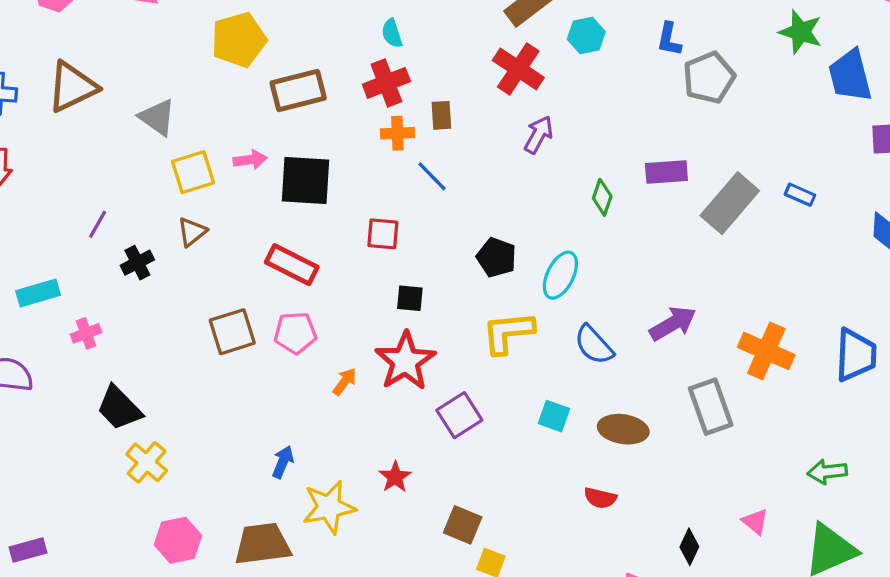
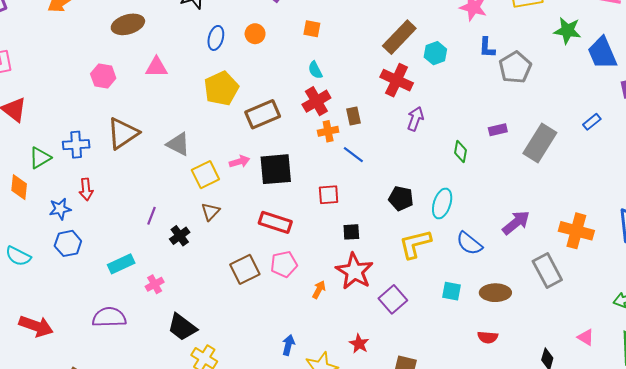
purple rectangle: (666, 172) -> (498, 130), size x0.7
blue rectangle: (800, 195) -> (592, 122), moved, turned -54

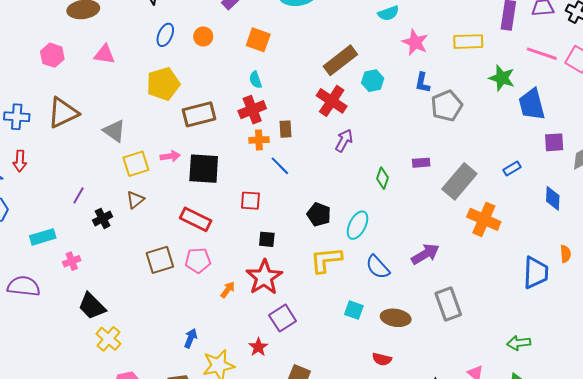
orange square: (312, 29) -> (258, 40), size x1.4
orange cross: (576, 231) -> (484, 219), moved
purple square: (393, 299) -> (283, 318), moved

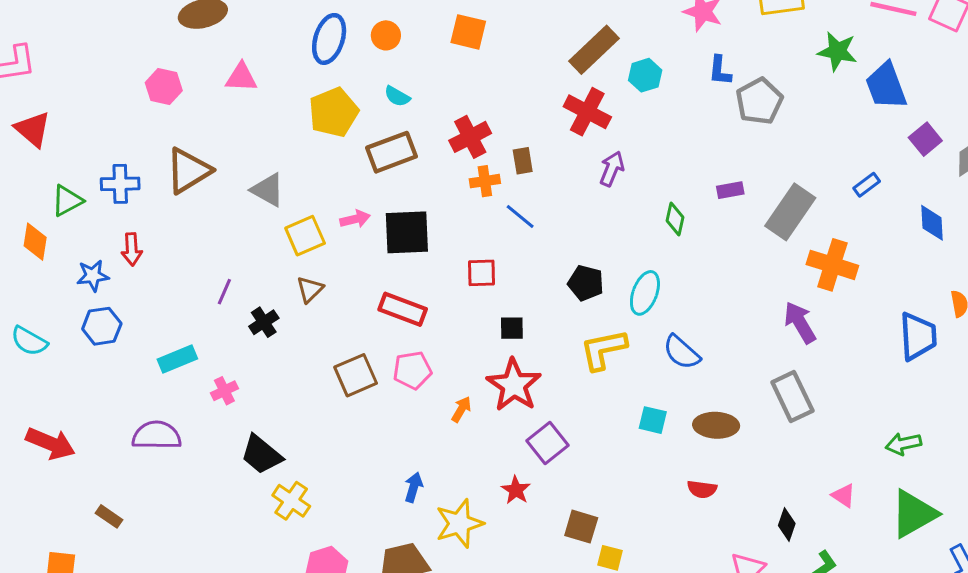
blue ellipse: (165, 35) -> (329, 39), size x1.4
cyan semicircle: (255, 80) -> (397, 96), moved, turned -36
purple square: (554, 142) -> (925, 139), turned -30
purple arrow: (425, 254) -> (800, 322), moved, turned -84

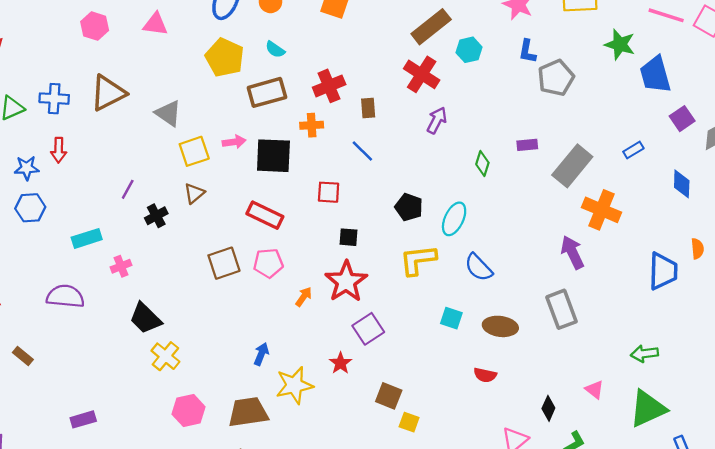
yellow pentagon: (334, 112) -> (225, 57), turned -30
orange cross: (485, 181) -> (312, 125), moved

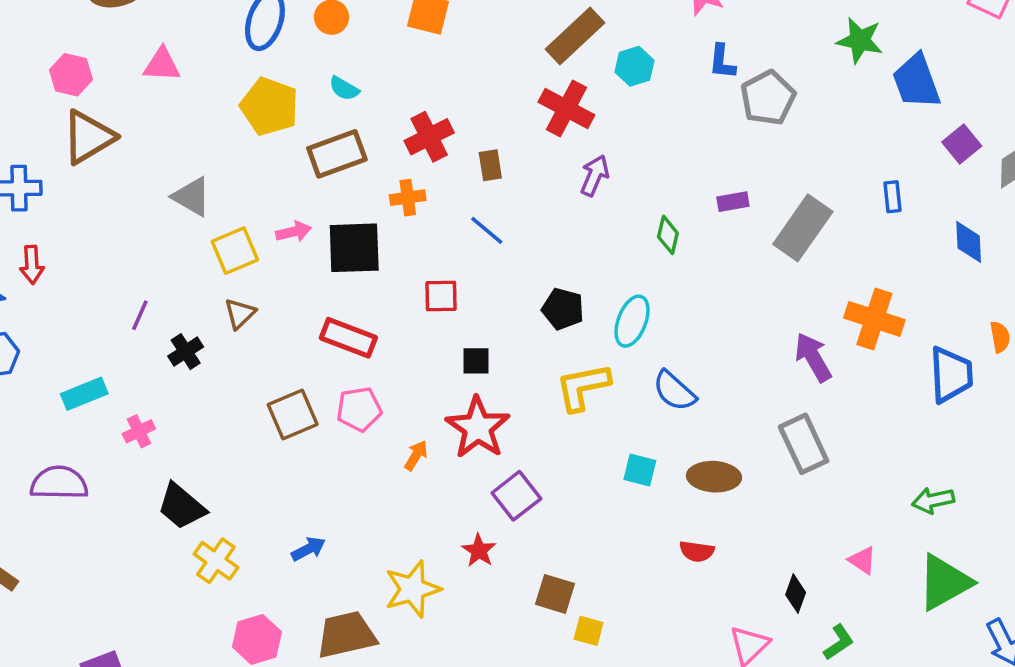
brown triangle: (108, 93) -> (88, 137), moved
blue rectangle: (633, 150) -> (893, 197), turned -60
orange cross: (602, 210) -> (874, 319), moved
blue arrow: (261, 354) -> (308, 549), moved, turned 45

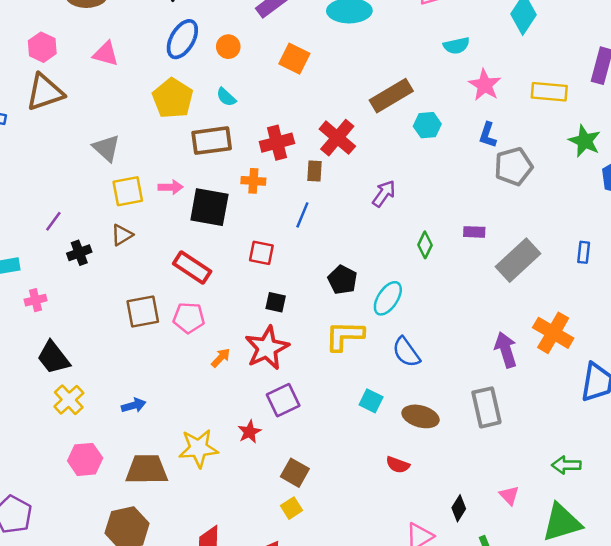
red cross: (566, 108) -> (337, 138), moved
blue line: (487, 230) -> (302, 215), turned 60
yellow square: (589, 631) -> (291, 508), moved, turned 30

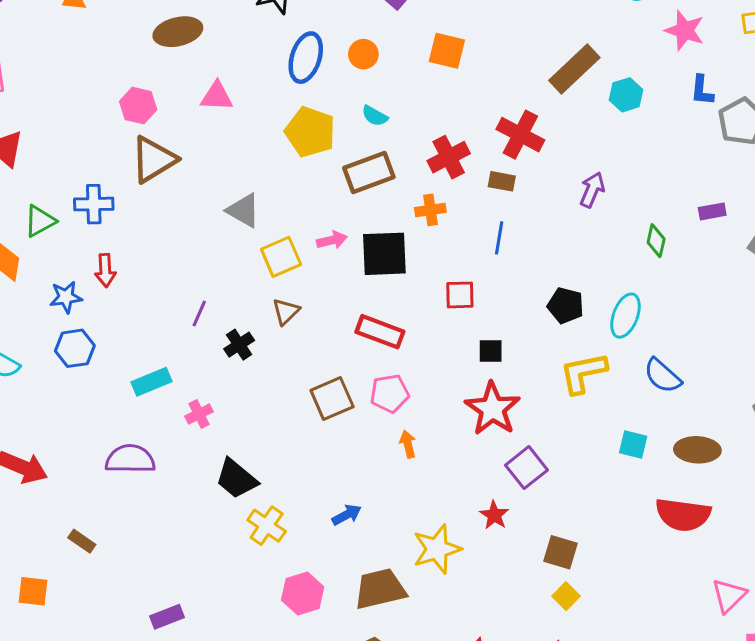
brown rectangle: (314, 171) -> (502, 181), turned -70
orange arrow: (221, 358) -> (408, 444), moved, turned -45
red semicircle: (398, 465) -> (683, 515), size x1.8

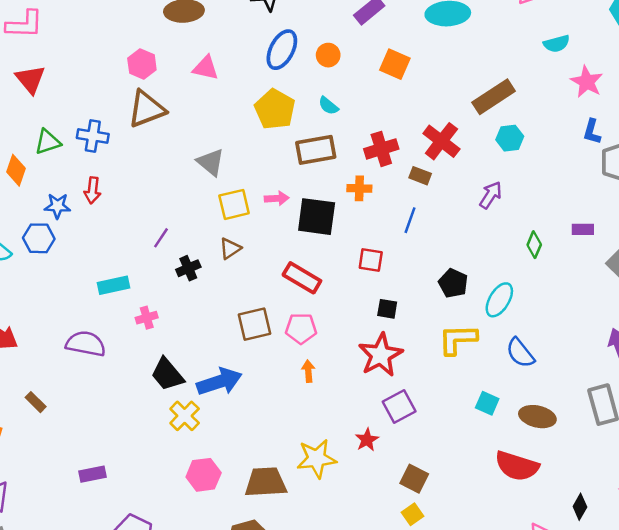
cyan hexagon: (626, 95) -> (510, 138), moved
blue hexagon: (75, 348) -> (39, 238), moved
blue arrow: (347, 515) -> (219, 382), moved, size x1.8

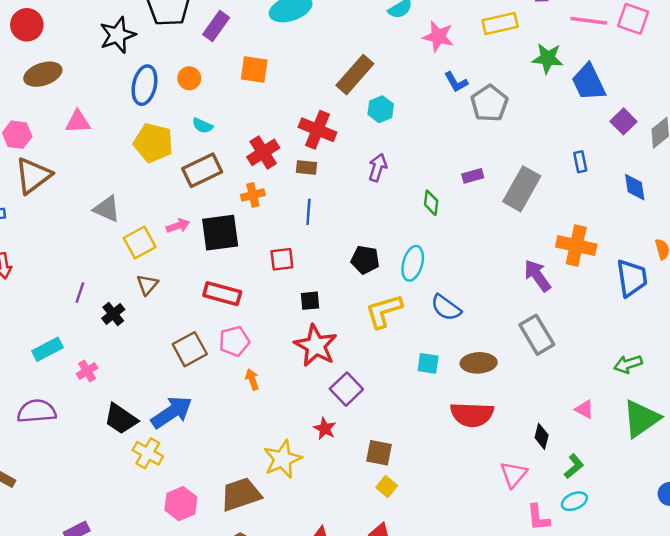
blue L-shape: (592, 132) -> (456, 82), turned -30

